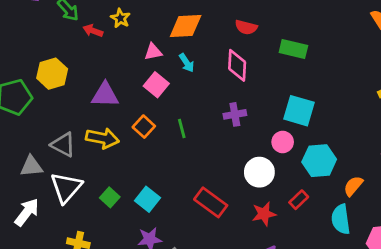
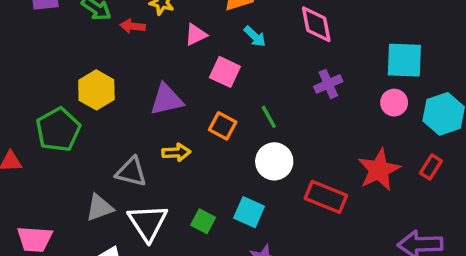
pink triangle: (153, 52) -> (196, 35), moved
yellow arrow: (102, 138) -> (176, 152), size x0.7
white circle: (259, 172) -> (274, 161), moved
red star: (264, 214) -> (379, 170), moved, size x1.4

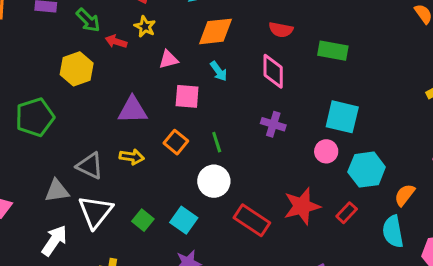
pink square: (225, 72) -> (187, 96), turned -32
purple cross: (328, 84) -> (273, 124), turned 30
yellow hexagon: (96, 90) -> (77, 69), moved

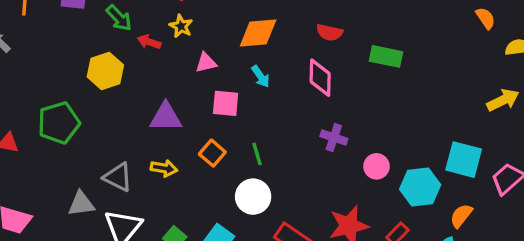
cyan square: (342, 117) -> (464, 160), moved
purple cross: (273, 124) -> (334, 138), moved

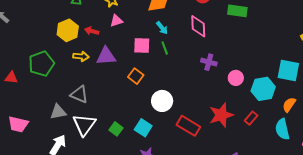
red arrow: (149, 42) -> (92, 31), moved
pink triangle: (206, 63) -> (116, 21), moved
green line: (257, 154) -> (165, 48), moved
yellow arrow: (164, 168) -> (81, 56), moved

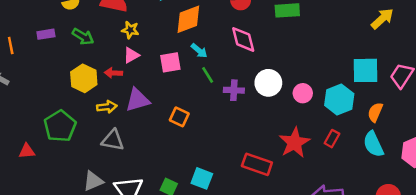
pink triangle: (116, 21) -> (131, 55), moved
pink square: (142, 45) -> (170, 62), moved
purple cross: (209, 62) -> (234, 90), moved
gray triangle: (79, 94) -> (113, 140), moved
white circle: (162, 101) -> (268, 83), moved

